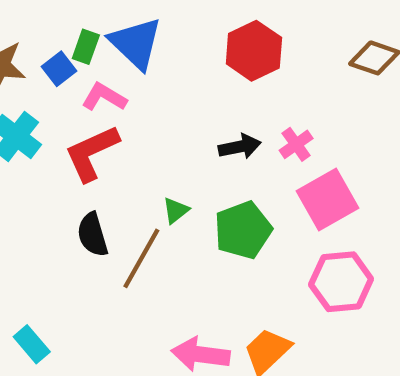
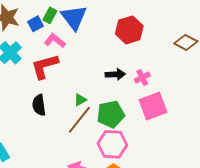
brown line: (141, 258) -> (79, 120), moved
pink hexagon: (341, 282) -> (112, 144), moved

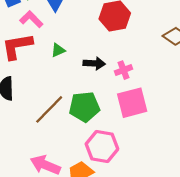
green triangle: (80, 100) -> (58, 50), moved
pink hexagon: (112, 144) -> (102, 146), moved

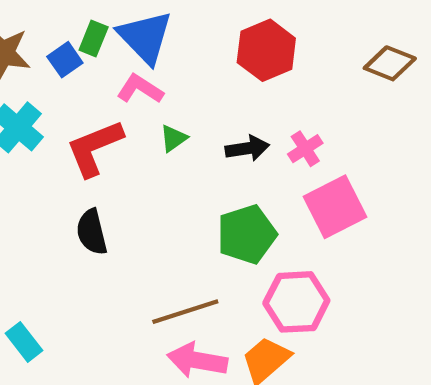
pink L-shape: (31, 19) -> (140, 89), moved
brown line: (49, 109) -> (185, 312), moved, turned 40

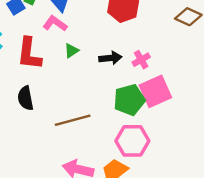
red L-shape: (95, 148) -> (29, 54), turned -64
green pentagon: (247, 234) -> (129, 100), moved
brown line: (185, 312) -> (73, 120), moved

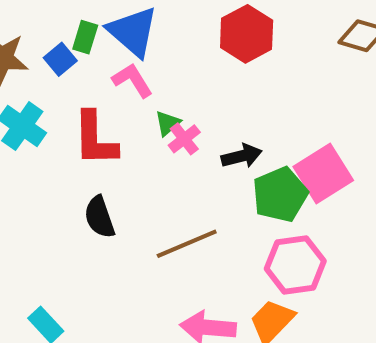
pink L-shape: (55, 24) -> (132, 80), turned 30
black arrow: (110, 58) -> (242, 156), moved
pink cross: (141, 60) -> (184, 139), moved

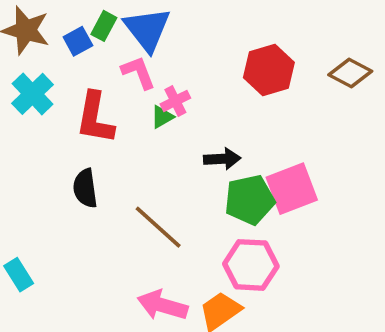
red hexagon: (247, 34) -> (269, 70), moved
pink cross: (184, 139) -> (175, 101), moved
brown line: (187, 244) -> (158, 227), turned 54

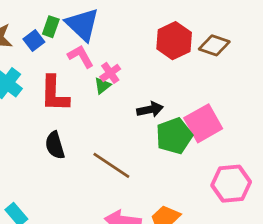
brown diamond: (350, 73) -> (214, 45), moved
pink hexagon: (251, 265) -> (231, 184), moved

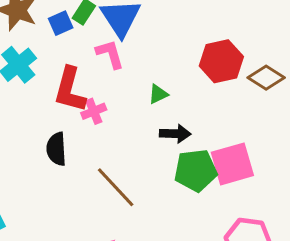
pink cross: (110, 73) -> (94, 111), moved
green triangle: (102, 86) -> (158, 94), moved

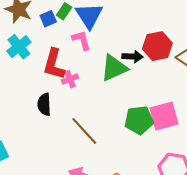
green triangle: (158, 94) -> (114, 68), size x2.0
black arrow: (175, 134) -> (133, 57), moved

